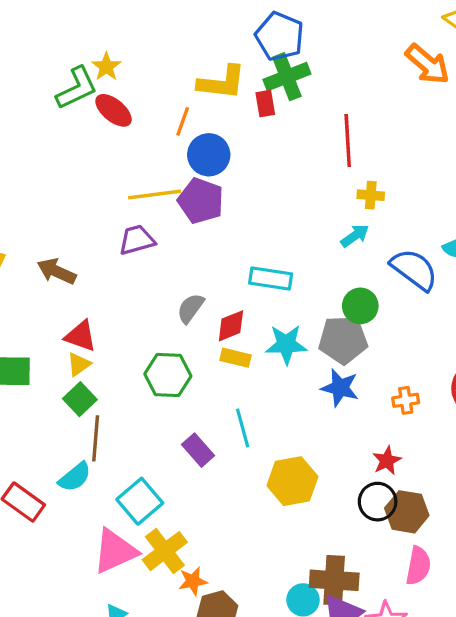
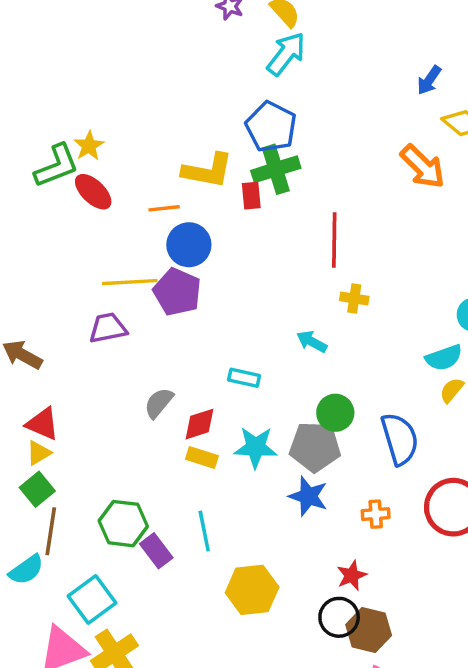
orange line: (183, 121) -> (164, 208), turned 60
cyan arrow: (355, 236) -> (312, 342), moved, turned -120
blue semicircle: (414, 269) -> (400, 439), moved, turned 33
cyan rectangle: (271, 278) -> (244, 378), size x0.7
green hexagon: (168, 375) -> (123, 524), moved

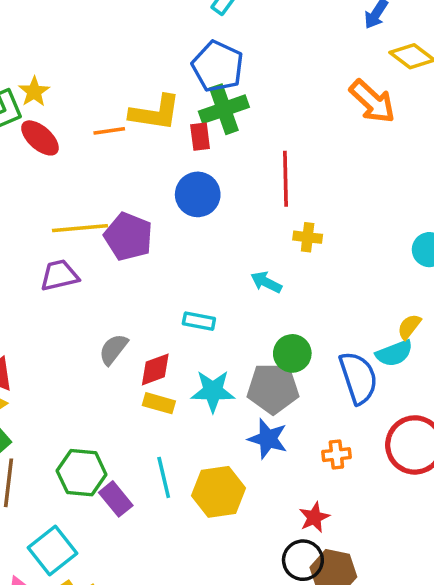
orange line: (164, 208) -> (109, 131), moved
blue circle: (189, 245) -> (198, 194), moved
cyan semicircle: (444, 358) -> (394, 353), moved
yellow hexagon: (252, 590) -> (218, 492), moved

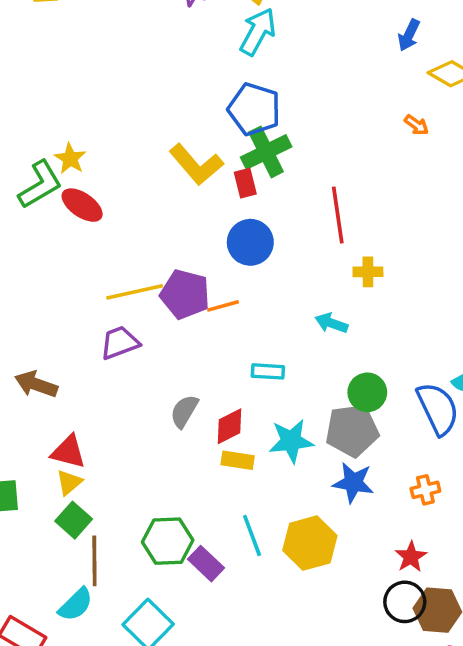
orange arrow: (372, 101) -> (416, 125), size x0.5
yellow L-shape: (155, 113) -> (196, 164), turned 48
orange line: (109, 131) -> (223, 306), moved

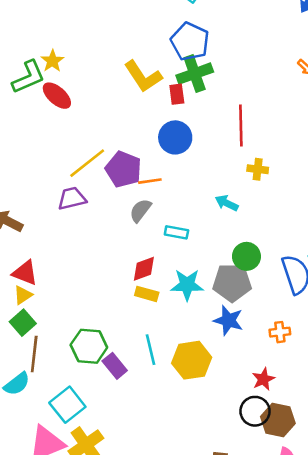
yellow line: (135, 292) -> (87, 163), turned -33
gray semicircle: (184, 411) -> (140, 210), moved

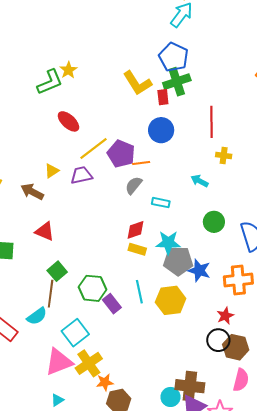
red ellipse: (57, 96) -> (68, 121), moved
gray pentagon: (232, 283) -> (178, 261), moved
yellow triangle: (23, 295) -> (52, 171), moved
green square: (23, 323) -> (57, 271), moved
orange cross: (280, 332) -> (238, 280), size x1.8

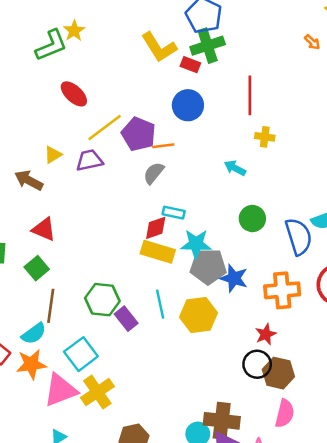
red rectangle: (163, 97) -> (190, 65), turned -63
cyan rectangle: (161, 203) -> (174, 213), moved
yellow rectangle: (137, 249) -> (158, 252), size x1.5
green square: (57, 271) -> (37, 268), moved
orange star: (105, 382) -> (31, 364), moved, size x1.4

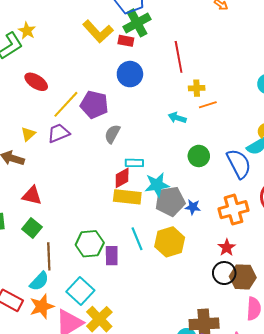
orange line: (163, 146) -> (208, 105), moved
blue star: (234, 278) -> (193, 207), size x0.7
purple rectangle: (126, 319) -> (112, 256), turned 48

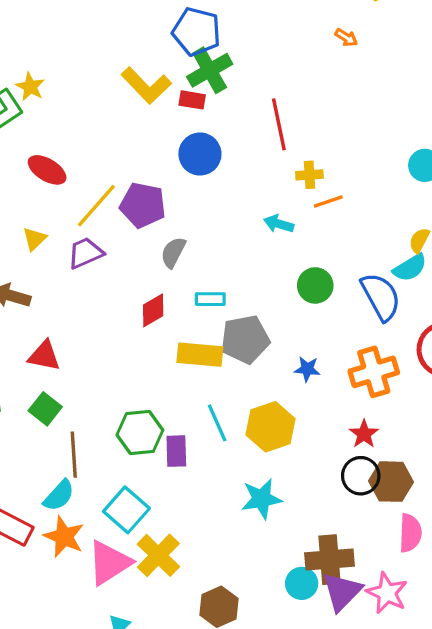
yellow triangle: (28, 134) -> (35, 239), moved
red diamond: (122, 178) -> (153, 310), moved
cyan star: (157, 185) -> (261, 499), moved
gray pentagon: (170, 201) -> (245, 339), moved
orange star: (42, 306) -> (64, 537), turned -30

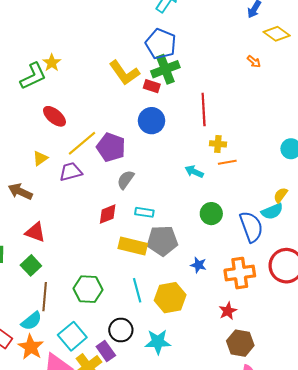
purple rectangle: (176, 451) -> (106, 351), moved, turned -42
black circle: (361, 476) -> (121, 330), moved

